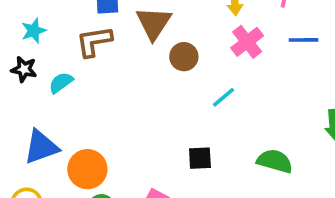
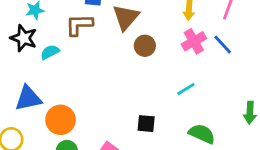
blue line: (304, 40) -> (223, 44), moved, turned 40
black star: (24, 69) -> (24, 38), size x1.4
cyan line: (223, 97) -> (186, 89), moved

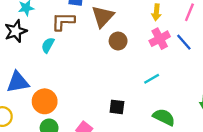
black star: (24, 38) -> (16, 31), turned 30
cyan semicircle: (50, 52) -> (48, 45), moved, turned -35

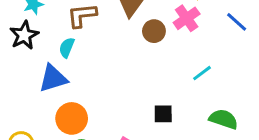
pink cross: (160, 39) -> (187, 18), moved
blue triangle: (18, 82) -> (53, 78), moved

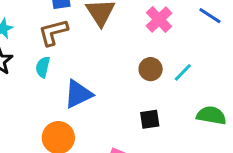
brown circle: (154, 31) -> (151, 69), moved
blue triangle: (53, 78) -> (78, 94), moved

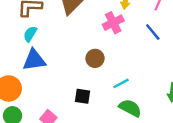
cyan semicircle: (43, 67) -> (30, 34), moved
cyan line: (183, 72) -> (121, 83), moved

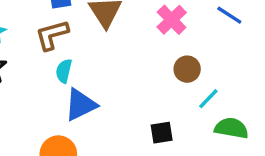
brown circle: (95, 58) -> (187, 69), moved

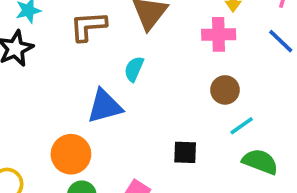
pink cross: (172, 20) -> (219, 34), turned 32
cyan semicircle: (64, 71) -> (134, 69), moved

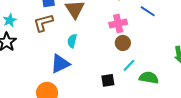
pink cross: (219, 34) -> (118, 23), moved
cyan line: (242, 126) -> (129, 65), moved

